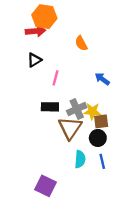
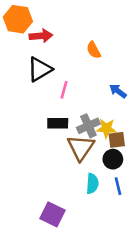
orange hexagon: (44, 17) -> (18, 19), moved
black triangle: (34, 60) -> (40, 69), size x1.5

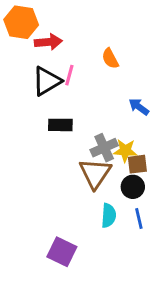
pink line: (64, 90) -> (69, 75), moved
black rectangle: (58, 123) -> (60, 125), moved

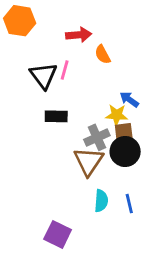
red arrow: (48, 42) -> (79, 35), moved
black triangle: (47, 81) -> (44, 76), turned -36
yellow star: (125, 151) -> (117, 115), moved
brown square: (137, 164) -> (124, 132), moved
black circle: (133, 187) -> (125, 152), moved, size x1.4

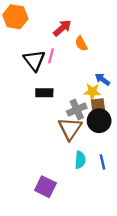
red arrow: (79, 35) -> (62, 28), turned -36

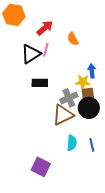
red arrow: (62, 28) -> (45, 28), moved
black triangle: (34, 60) -> (31, 54), turned 35
blue arrow: (102, 79) -> (92, 71), turned 48
brown triangle: (70, 129) -> (63, 115), turned 30

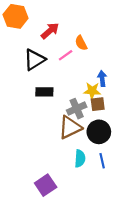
pink line: (46, 50) -> (66, 55), moved, turned 40
black circle: (89, 108) -> (99, 132), moved
purple square: (41, 167) -> (46, 185), turned 30

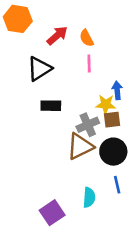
orange semicircle: (81, 43) -> (87, 38), moved
pink line: (66, 55) -> (89, 64), moved, turned -56
cyan semicircle: (80, 159) -> (89, 197), moved

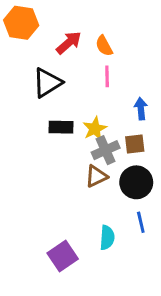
yellow star: (106, 104) -> (95, 129), moved, turned -30
brown triangle: (80, 146) -> (96, 176), size x0.7

